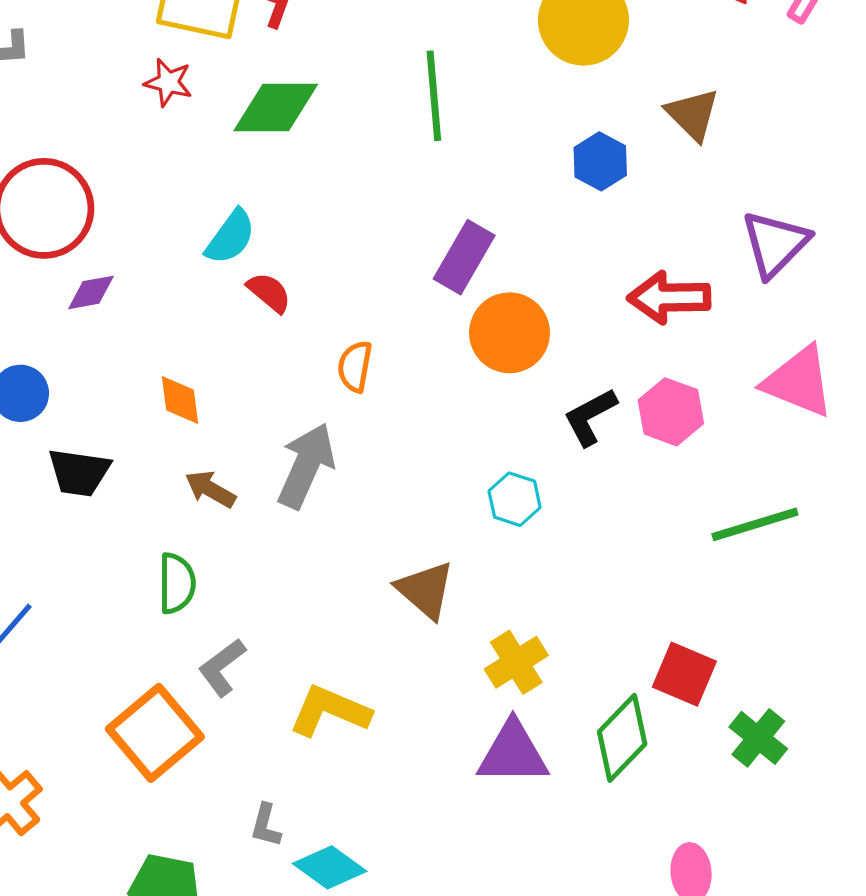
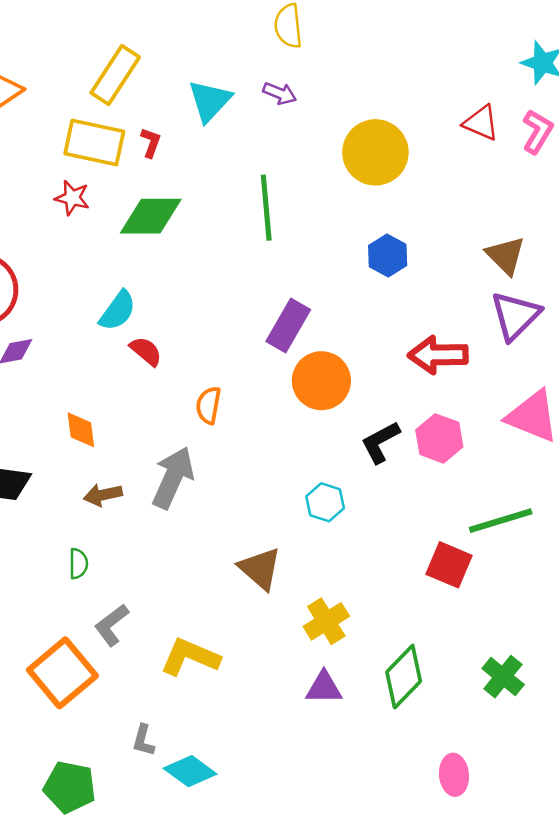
brown triangle: (693, 114) -> (506, 255), moved
brown arrow: (210, 489) -> (103, 495), turned -42
green semicircle: (177, 583) -> (78, 564), size x0.7
red square: (684, 674) -> (449, 565), moved
purple triangle: (513, 753) -> (324, 688), size x0.7

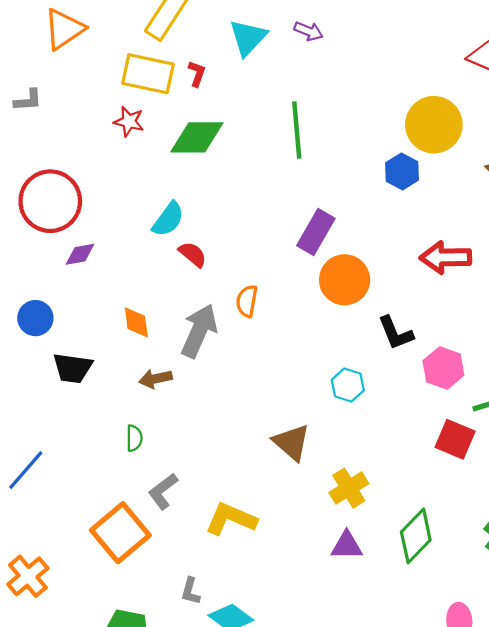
yellow circle: (375, 152) -> (434, 125), moved
pink hexagon: (439, 438) -> (443, 368), moved
black L-shape: (380, 442) -> (396, 333), turned -84
gray arrow: (173, 478) -> (199, 331), moved

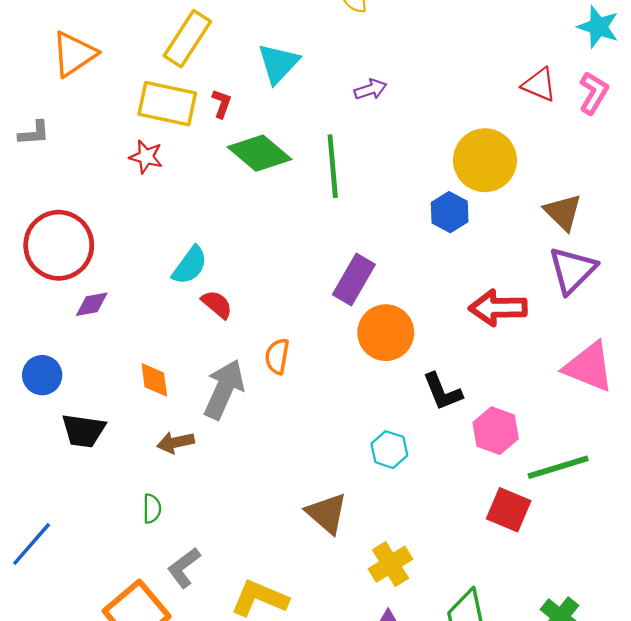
purple arrow: (308, 31) -> (370, 89), moved, turned -40
green diamond: (197, 137) -> (259, 153), moved, turned 40

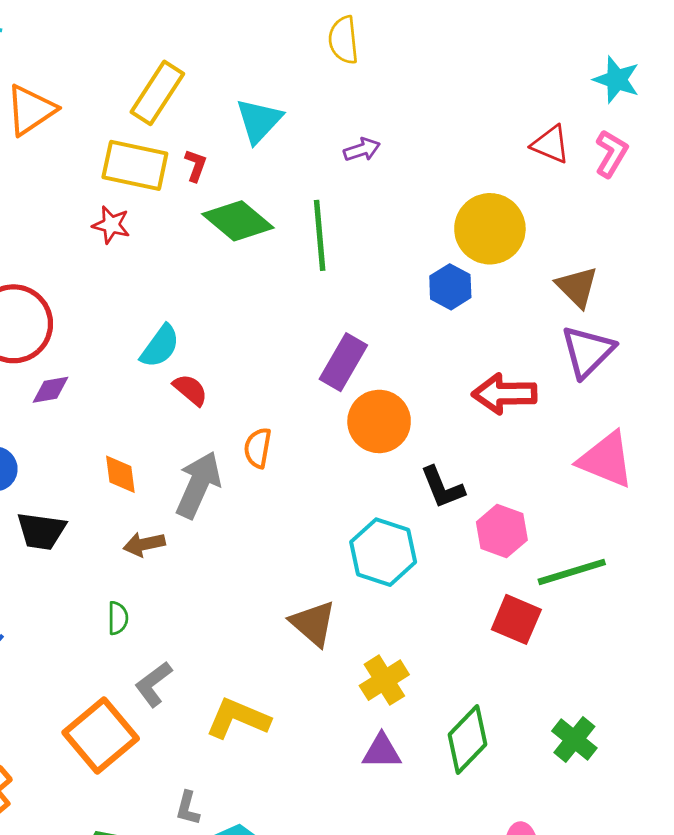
cyan hexagon: (389, 450) -> (383, 552), size x1.6

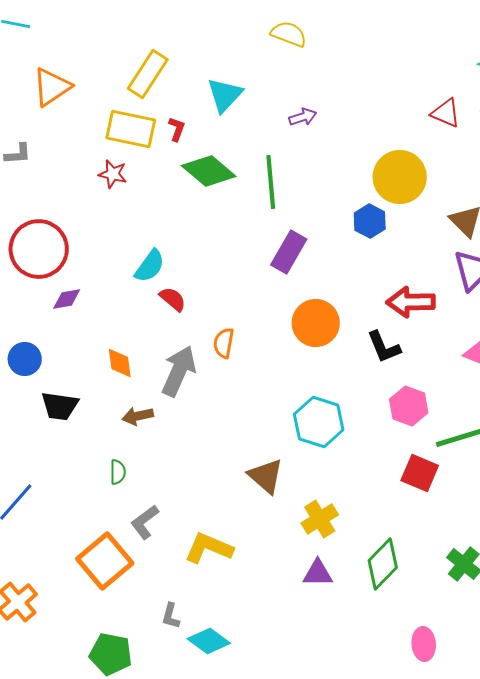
yellow semicircle: (343, 40) -> (289, 34), turned 117
purple rectangle: (343, 362) -> (289, 252), moved
black L-shape: (442, 487) -> (384, 347), moved

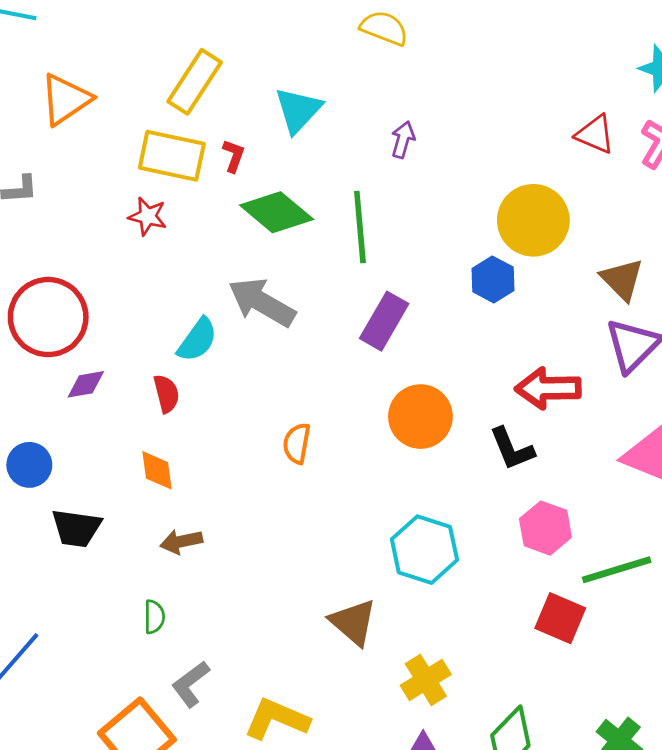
purple arrow: (303, 117) -> (403, 140), turned -56
red semicircle: (173, 299) -> (166, 394), moved, turned 36
gray arrow: (179, 371) -> (262, 302), moved, turned -84

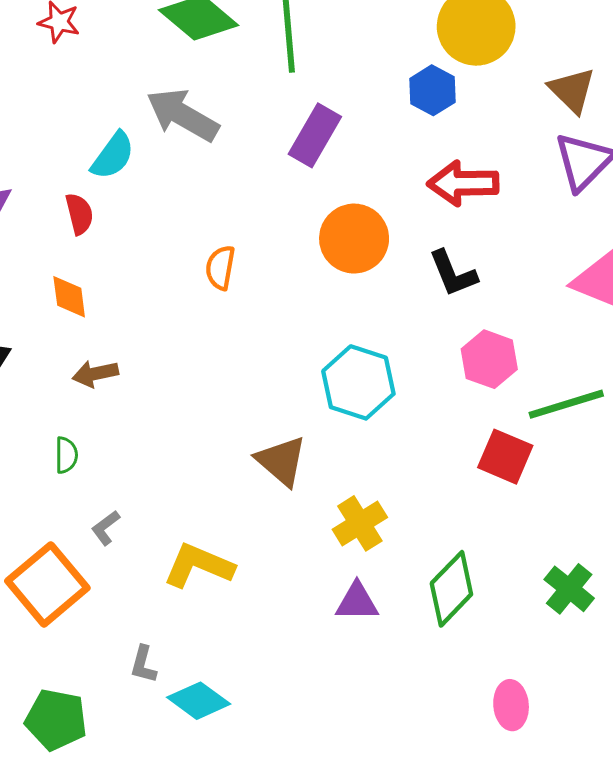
red arrow: (548, 388) -> (463, 183), moved
gray L-shape: (191, 684) -> (106, 528), size x0.7

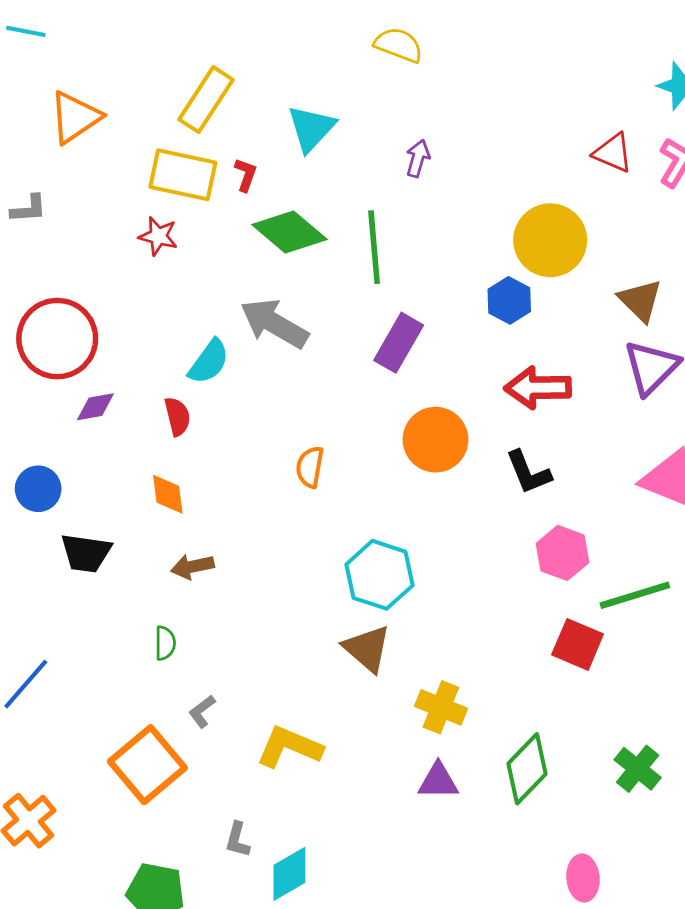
cyan hexagon: (358, 382) -> (380, 575), moved
yellow cross: (360, 523) -> (441, 707), turned -36
cyan diamond: (199, 701) -> (289, 874), turned -66

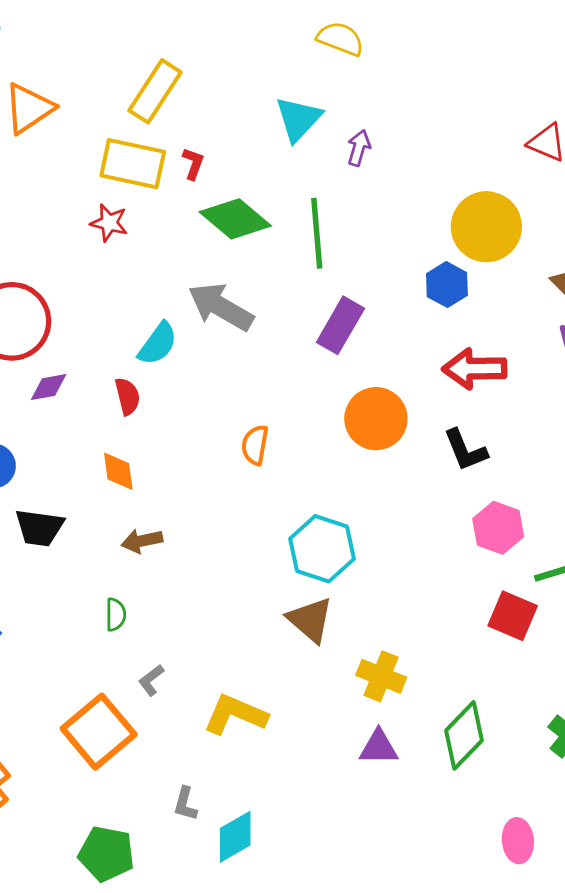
cyan triangle: (311, 128) -> (298, 119), moved

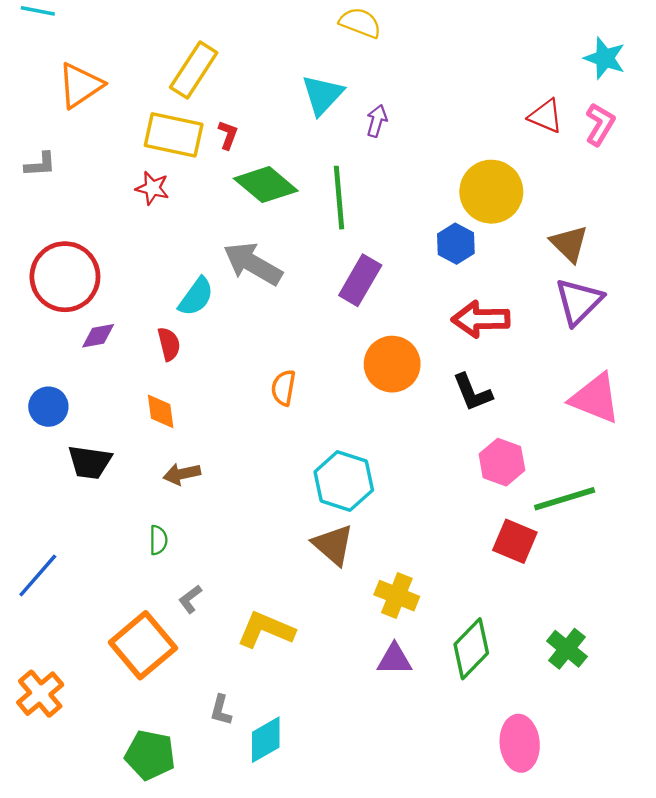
pink ellipse: (518, 841) -> (520, 743), size x1.4

